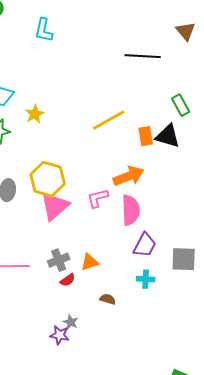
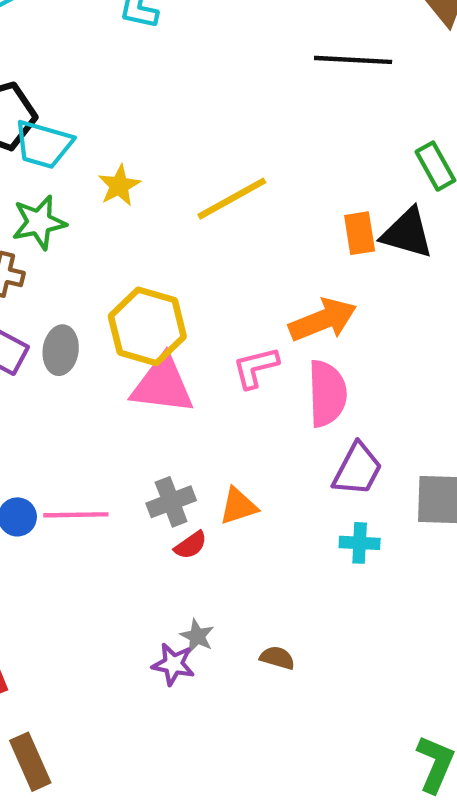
yellow line: (109, 120) -> (232, 199), moved
pink triangle: (55, 206) -> (162, 385), turned 48
brown semicircle: (108, 299) -> (277, 658), moved

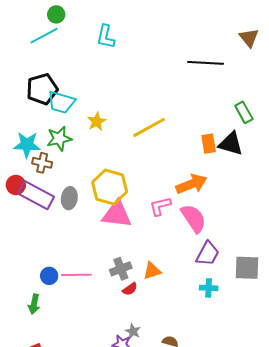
pink semicircle: (327, 393) -> (193, 218), turned -32

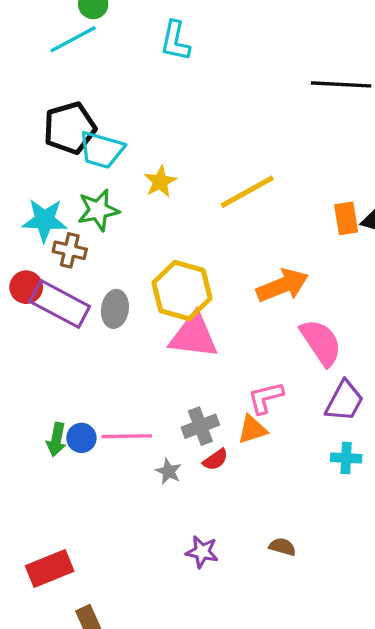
orange arrow: (191, 184) -> (282, 285), moved
pink L-shape: (160, 206) -> (266, 398), moved
green arrow: (34, 304) -> (56, 440), moved
gray star: (133, 331) -> (169, 471), moved

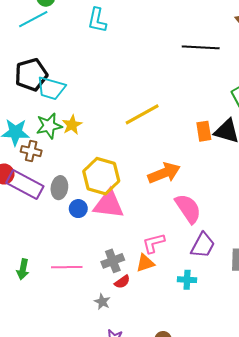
yellow star: (160, 182) -> (72, 125), moved
blue circle: (81, 438) -> (78, 209), moved
cyan cross: (346, 458) -> (187, 280), moved
gray star: (169, 471) -> (102, 302), moved

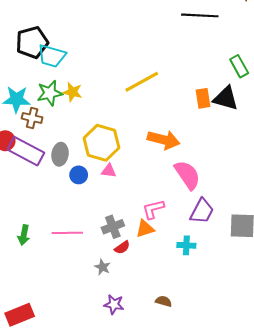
yellow star: (72, 125) -> (72, 92), turned -30
orange arrow: (164, 173) -> (164, 140), turned 36
pink triangle: (109, 204) -> (109, 171), size x0.5

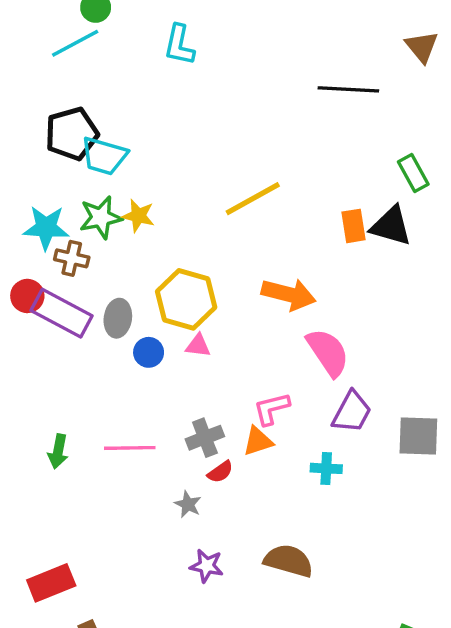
brown semicircle: (164, 301) -> (289, 561), size x1.8

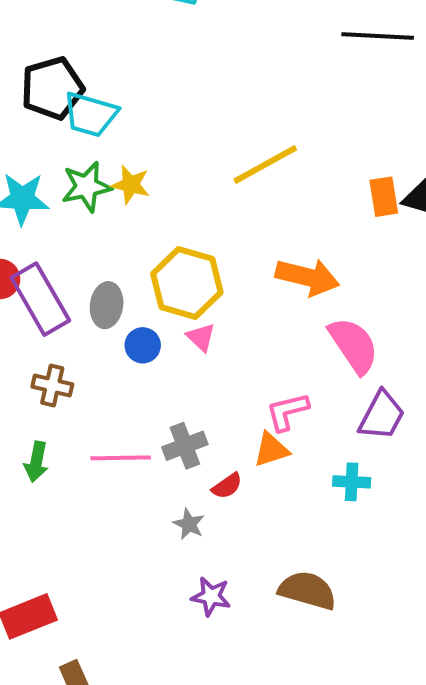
brown cross: (72, 258) -> (52, 385), moved
purple rectangle: (61, 313) -> (40, 299), turned 32
pink triangle: (198, 346) -> (201, 337), turned 36
gray cross: (205, 438) -> (185, 446), moved

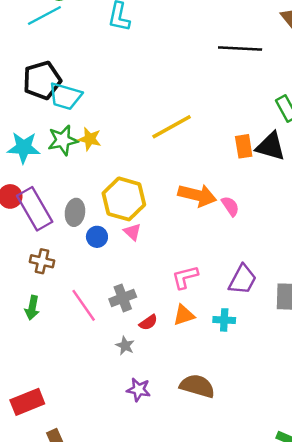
pink semicircle: (354, 345) -> (230, 206), moved, size x0.6
orange triangle: (271, 450) -> (184, 315), moved
pink line: (121, 458) -> (84, 305), turned 56

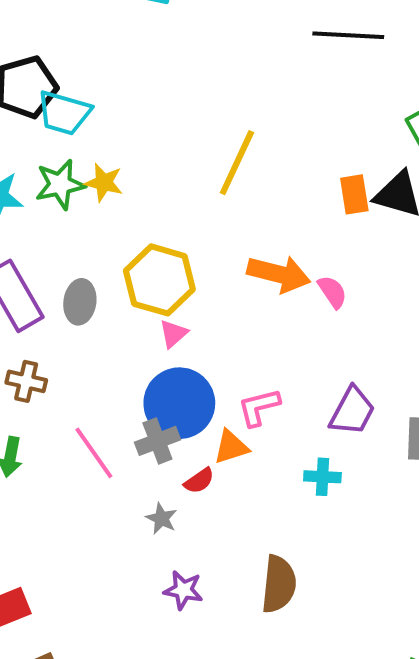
yellow line: (172, 127) -> (237, 163), turned -36
pink triangle: (132, 232) -> (173, 334), turned 36
blue circle: (97, 237) -> (179, 403), moved, size x2.0
orange triangle: (184, 315) -> (231, 447), moved
brown semicircle: (197, 386) -> (279, 584), turned 80

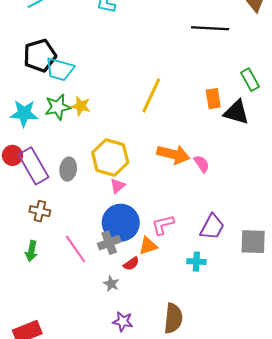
orange rectangle: (354, 194) -> (213, 99), moved

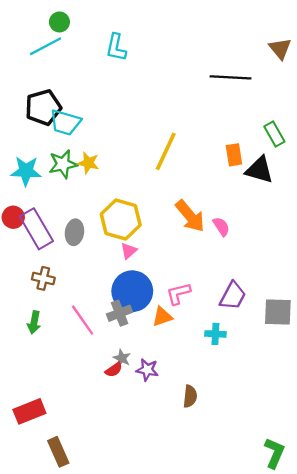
orange arrow: (173, 154) -> (190, 216), turned 36
red semicircle: (131, 264) -> (114, 370), moved
brown semicircle: (173, 318) -> (190, 396), size x0.7
purple star: (123, 321) -> (147, 370), moved

